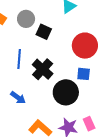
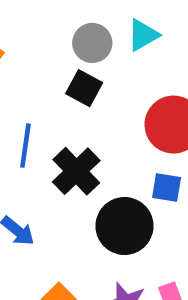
gray circle: (26, 19) -> (92, 43), moved

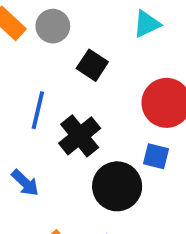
gray circle: (92, 43) -> (53, 26), moved

